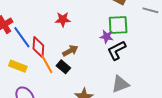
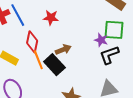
red star: (63, 19) -> (51, 18), moved
blue line: (22, 37) -> (18, 15), moved
black rectangle: (63, 67) -> (54, 65), size x1.5

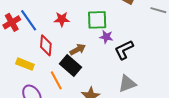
green square: (114, 30) -> (97, 20), moved
purple star: (101, 40) -> (106, 37), moved
orange line: (38, 60) -> (56, 80), moved

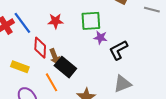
brown arrow: (78, 49) -> (55, 57), moved, turned 98

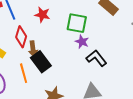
black L-shape: (118, 50) -> (96, 58), turned 65

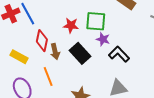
red star: (42, 15) -> (71, 25), moved
black rectangle: (41, 62) -> (80, 53), moved

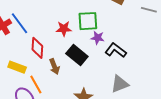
brown arrow: (55, 52) -> (54, 67), moved
orange line: (48, 77) -> (36, 85), moved

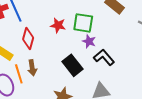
black rectangle: (77, 55) -> (72, 65), moved
brown arrow: (54, 67) -> (32, 68), moved

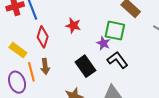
green square: (83, 23) -> (115, 31), moved

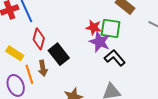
red star: (73, 25) -> (94, 27), moved
purple star: (103, 43) -> (100, 42), size x1.5
black rectangle: (85, 66) -> (59, 54), moved

